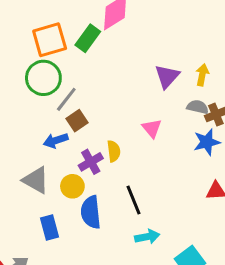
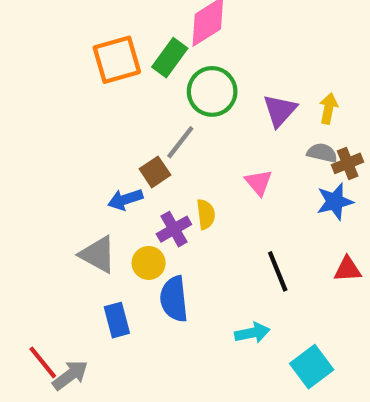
green circle: (43, 78) -> (212, 91), moved
gray line: (66, 99) -> (180, 142), moved
black line: (133, 200) -> (278, 271), moved

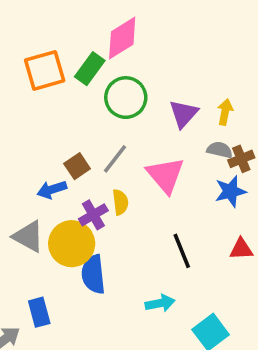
gray line: (180, 142) -> (115, 159), moved
pink triangle: (259, 183) -> (165, 175), size x1.6
yellow circle: (149, 263) -> (72, 244), size x1.6
blue rectangle: (117, 320) -> (39, 312), moved

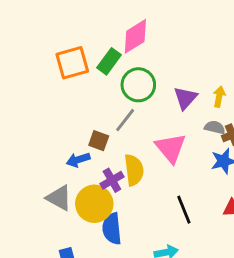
gray line: (115, 159) -> (125, 120), moved
brown square: (77, 166) -> (99, 141), turned -36
yellow semicircle: (120, 202) -> (134, 170), size x1.5

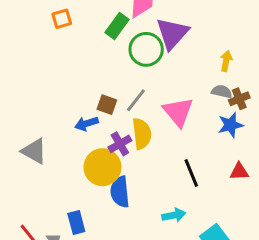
orange square: (72, 63) -> (62, 19), moved, size x0.6
purple triangle: (185, 98) -> (172, 33), moved, size x1.4
gray line: (125, 120) -> (136, 100), moved
gray triangle: (59, 198) -> (34, 151), moved

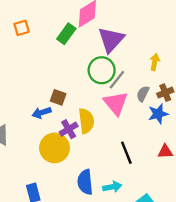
green circle: (146, 49) -> (102, 70), moved
gray semicircle: (222, 92) -> (143, 94), moved, turned -77
gray line: (136, 100) -> (117, 80), moved
blue semicircle: (120, 192) -> (85, 182), moved

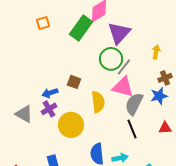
green rectangle: (66, 34) -> (81, 28), size x1.4
gray semicircle: (143, 94) -> (134, 104), moved, size x1.6
pink triangle: (116, 103) -> (123, 87), turned -35
blue arrow: (42, 113) -> (50, 93), moved
purple cross: (69, 129) -> (49, 109), moved

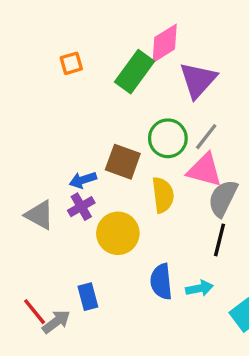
green circle: (111, 59) -> (168, 138), moved
brown square: (74, 82) -> (123, 162), size x1.5
black line: (132, 129) -> (220, 240), turned 36

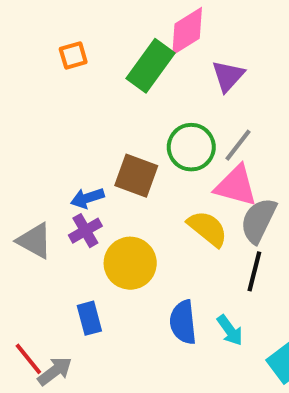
purple triangle: (198, 80) -> (228, 76), size x0.7
yellow semicircle: (163, 195) -> (208, 229), moved, turned -44
cyan arrow: (200, 288) -> (230, 330), turned 65
blue rectangle: (88, 297) -> (89, 318), moved

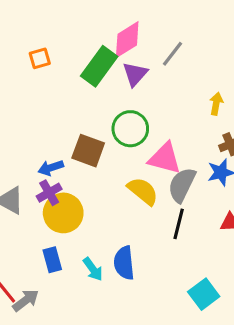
purple triangle: (228, 76) -> (135, 74), moved
gray line: (238, 145) -> (172, 54), moved
yellow circle: (130, 263) -> (63, 213), moved
cyan arrow: (230, 330) -> (93, 269), moved

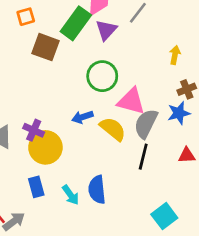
brown square: (88, 151) -> (45, 47), moved
blue arrow: (51, 168) -> (82, 117), moved
purple cross: (49, 193) -> (34, 130), turned -36

